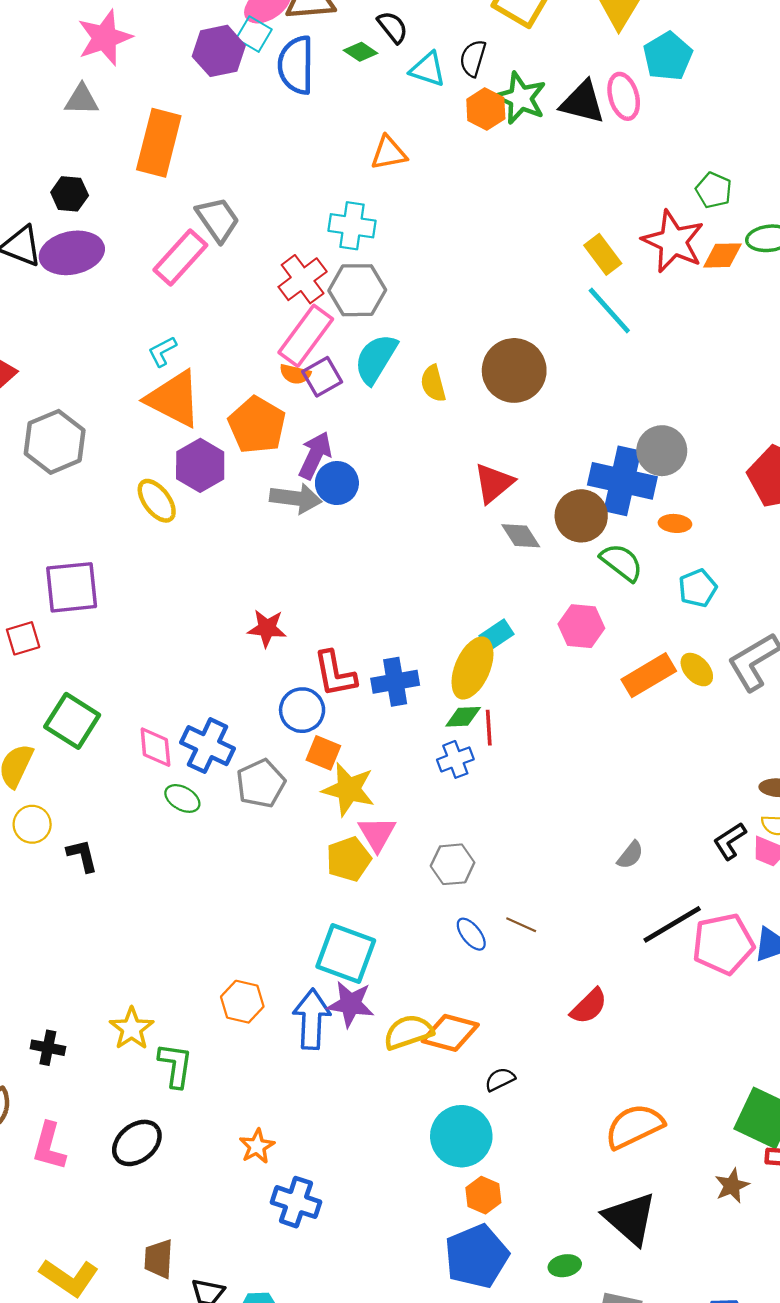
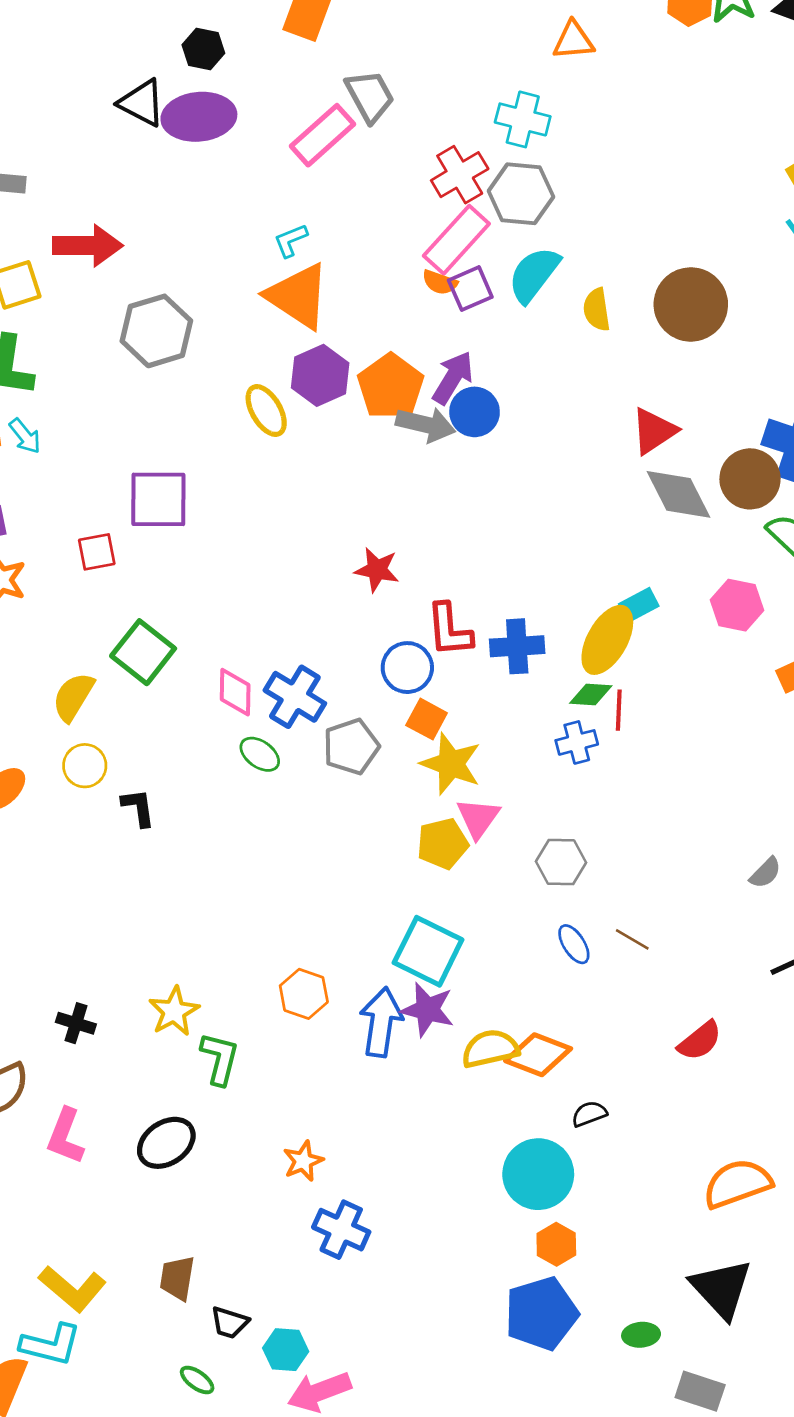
orange pentagon: (257, 425) -> (391, 386), moved
gray diamond: (521, 536) -> (679, 494), size x1.5

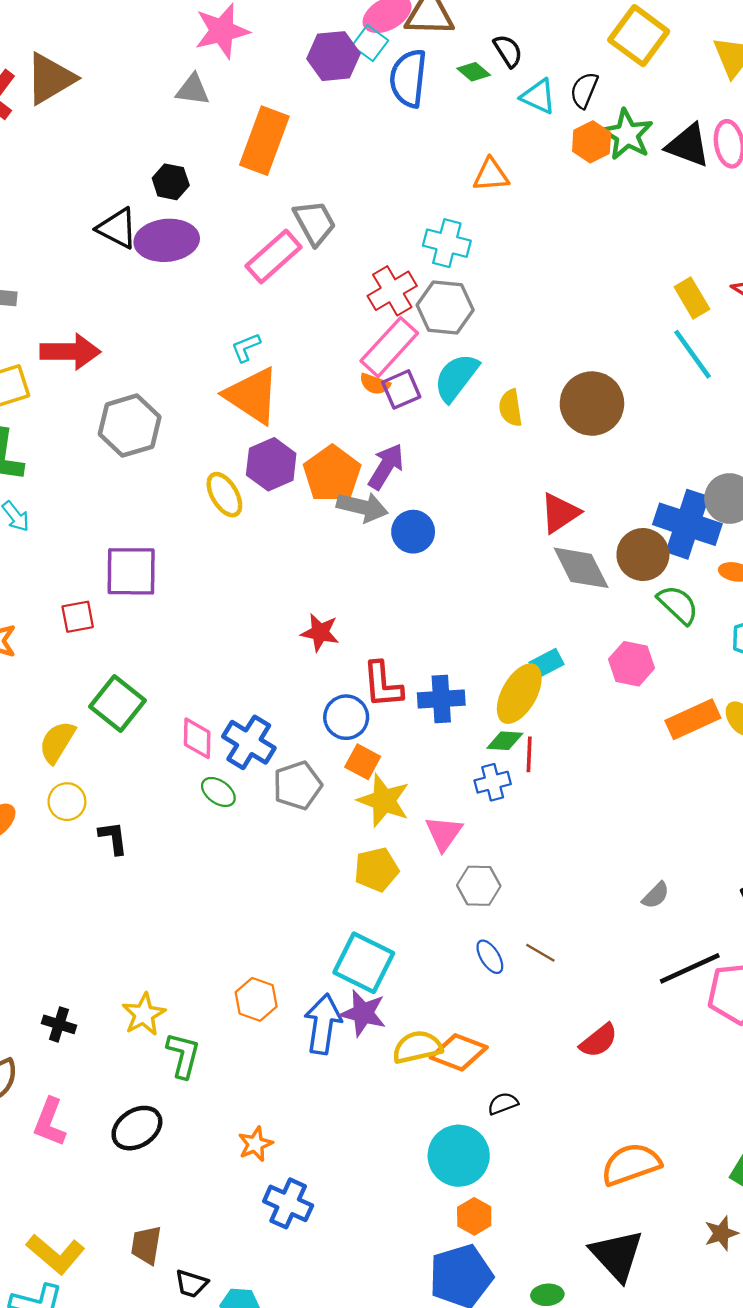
blue circle: (475, 412) -> (413, 532), moved
pink triangle: (478, 818) -> (444, 833), moved

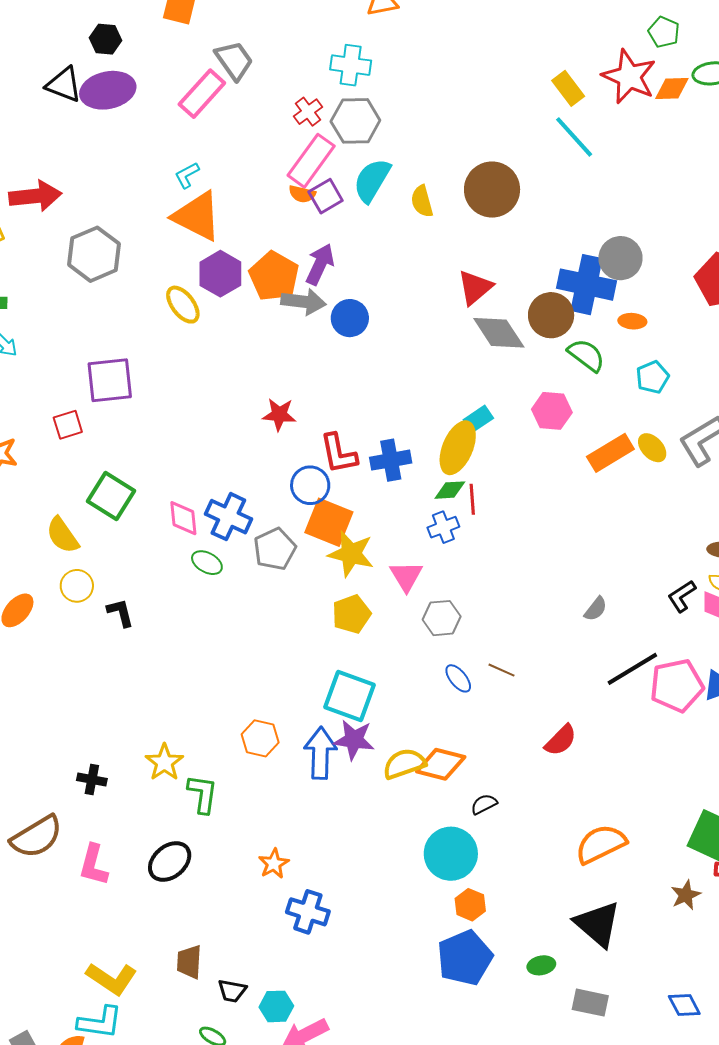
red cross: (392, 291) -> (308, 112), size x0.7
yellow semicircle: (57, 742) -> (62, 535), turned -60
orange square: (363, 762) -> (329, 522), size x1.6

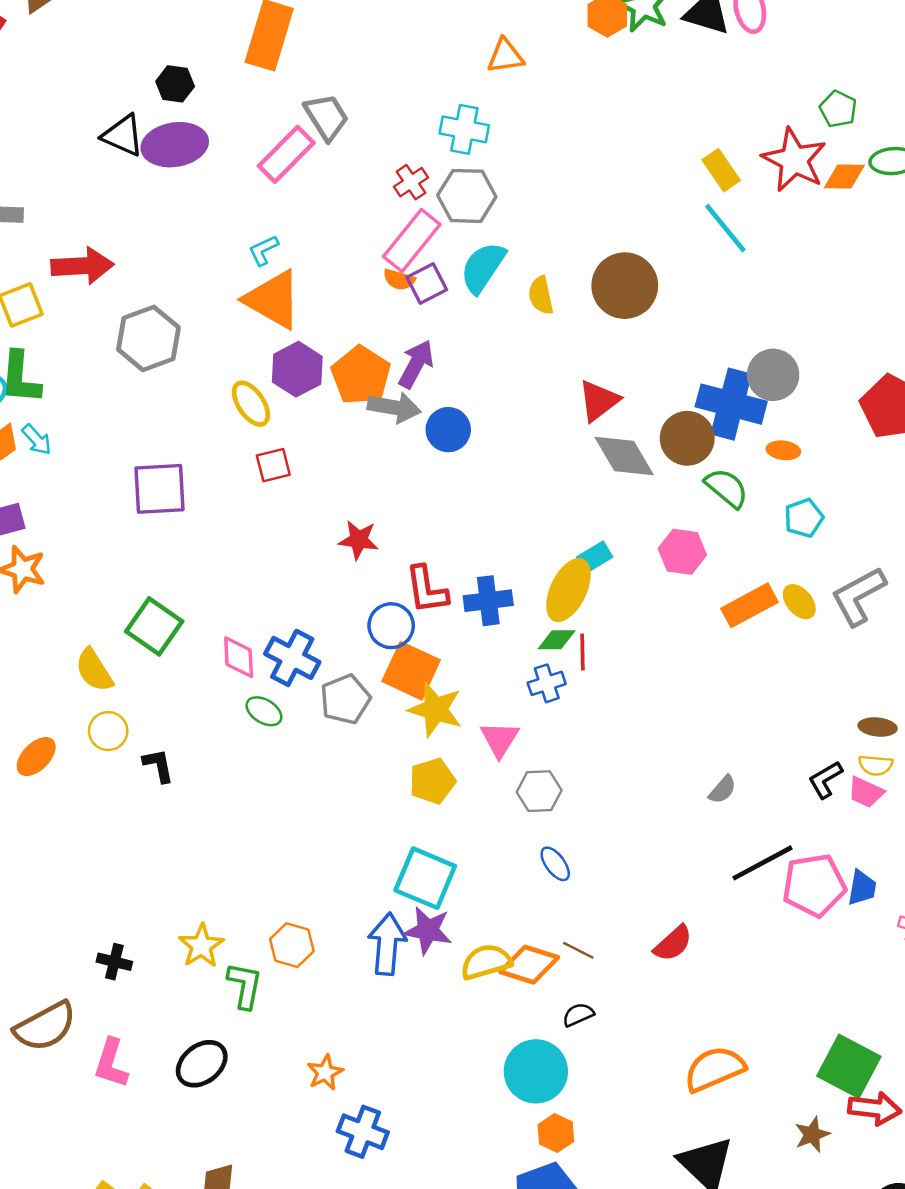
red square: (68, 425) -> (273, 465), moved
brown line: (501, 670) -> (578, 950), moved
orange hexagon: (260, 738) -> (292, 945), moved

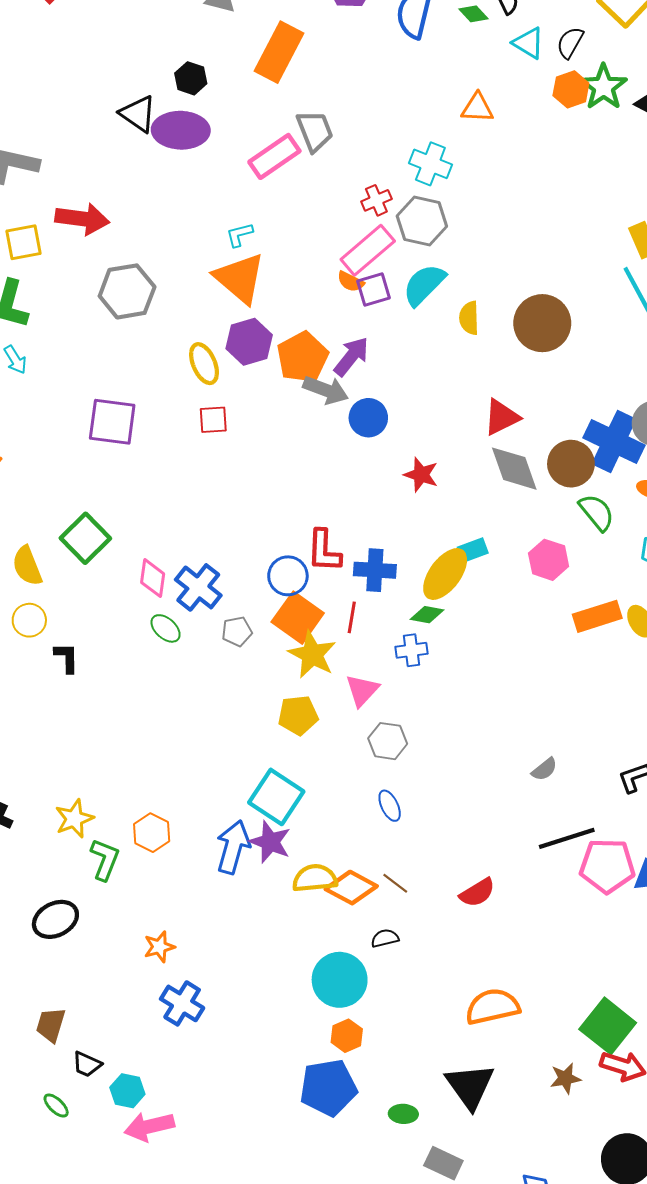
red star: (359, 540) -> (421, 475), moved
red line: (583, 652) -> (352, 617), moved
gray pentagon: (345, 699) -> (237, 631), size x0.7

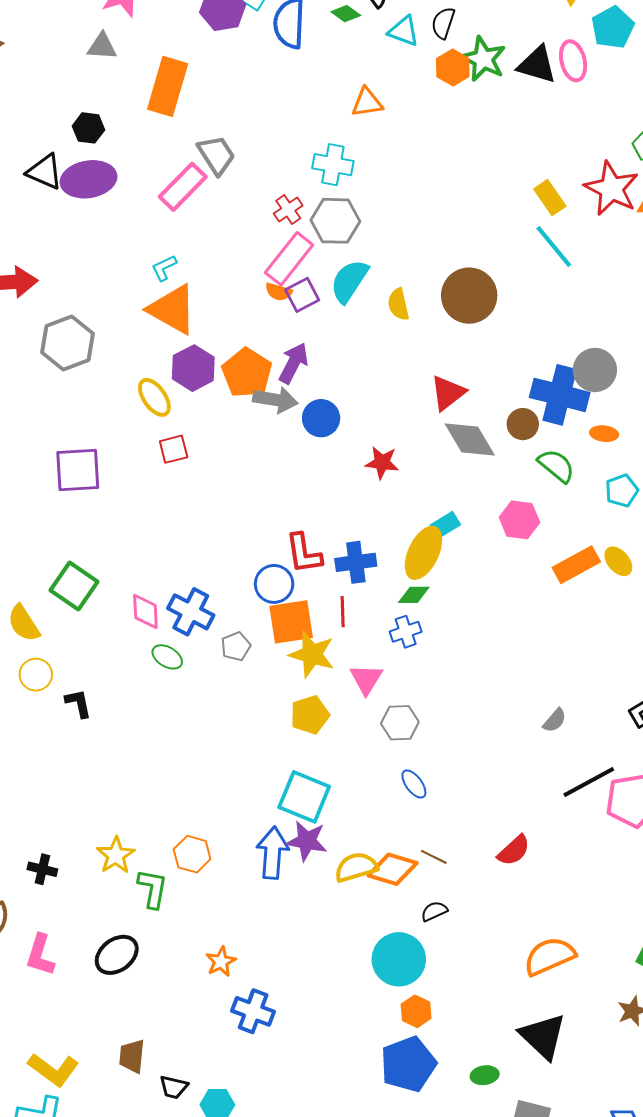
brown circle: (571, 464) -> (523, 424), size x0.7
orange square: (298, 618) -> (291, 622), turned -33

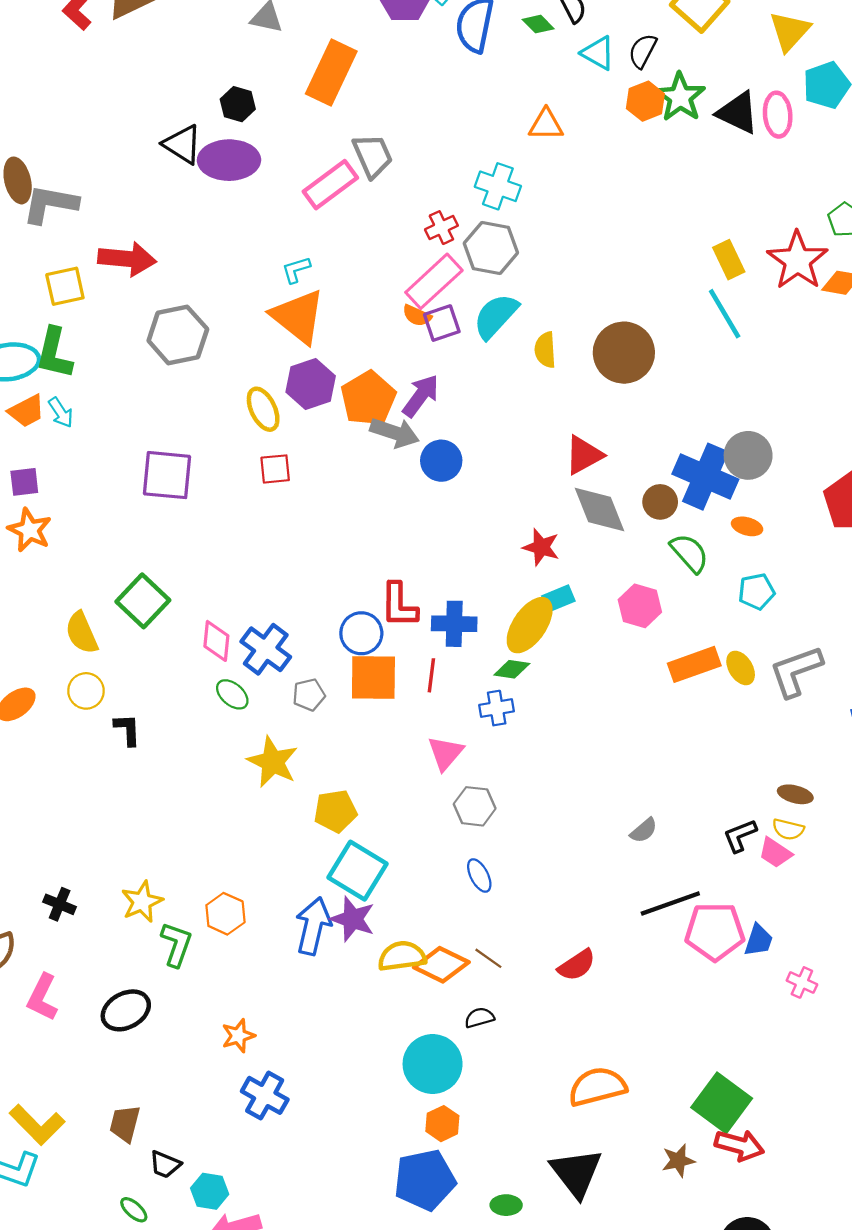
red star: (382, 463) -> (541, 547), moved
yellow star: (312, 654) -> (273, 762), moved
yellow pentagon: (310, 715) -> (335, 811), moved

